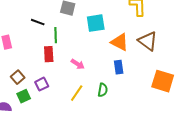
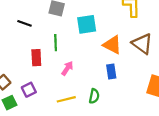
green line: (56, 35) -> (56, 43), moved
pink arrow: (78, 64) -> (67, 68), turned -88
yellow line: (77, 93) -> (66, 99), turned 42

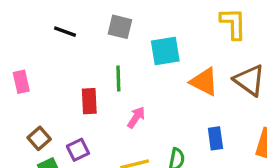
black line: (25, 23) -> (65, 32), moved
blue rectangle: (111, 72) -> (215, 138), moved

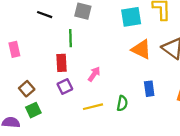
cyan square: (165, 51) -> (131, 17), moved
green line: (118, 79) -> (71, 38), moved
purple square: (78, 150) -> (65, 86), moved

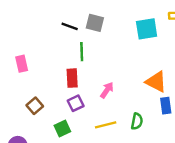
black line: (45, 15) -> (70, 26), moved
orange triangle: (141, 49) -> (156, 82), moved
green square: (33, 110) -> (62, 129), moved

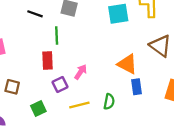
black line: (70, 26) -> (35, 14), moved
purple square: (76, 103) -> (60, 85), moved
brown square: (35, 106) -> (12, 87), turned -35

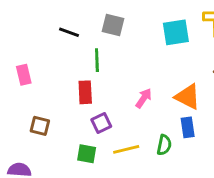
pink arrow: (81, 72) -> (144, 98), moved
blue rectangle: (136, 87) -> (188, 127), moved
green square: (38, 108) -> (87, 154), moved, turned 35

